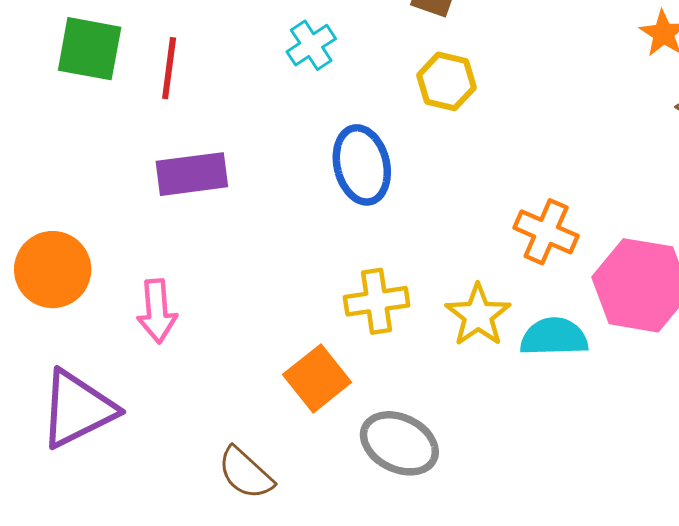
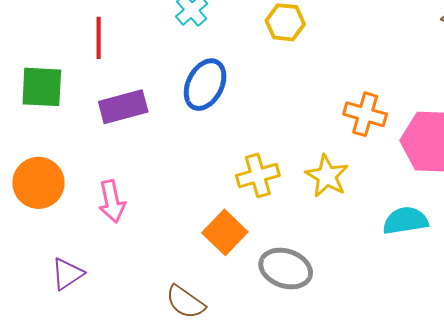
green square: (90, 49) -> (42, 87), moved
blue ellipse: (362, 165) -> (205, 85), moved, turned 48
cyan semicircle: (554, 337) -> (405, 221), moved
purple triangle: (77, 409) -> (67, 274), size x0.6

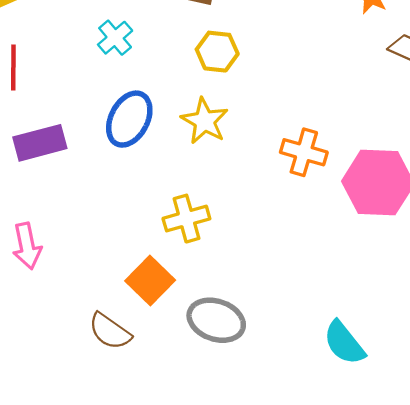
yellow star: (327, 176) -> (205, 121), moved
cyan semicircle: (405, 221) -> (344, 343), moved, turned -120
brown semicircle: (185, 302) -> (110, 331), moved

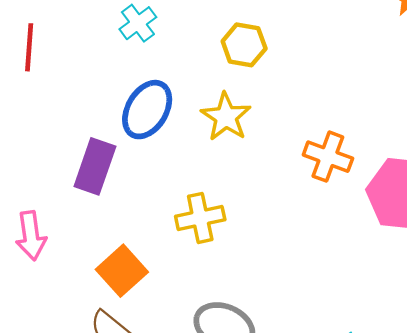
purple rectangle: (40, 143) -> (95, 166), moved, turned -60
orange square: (150, 280) -> (122, 271), moved

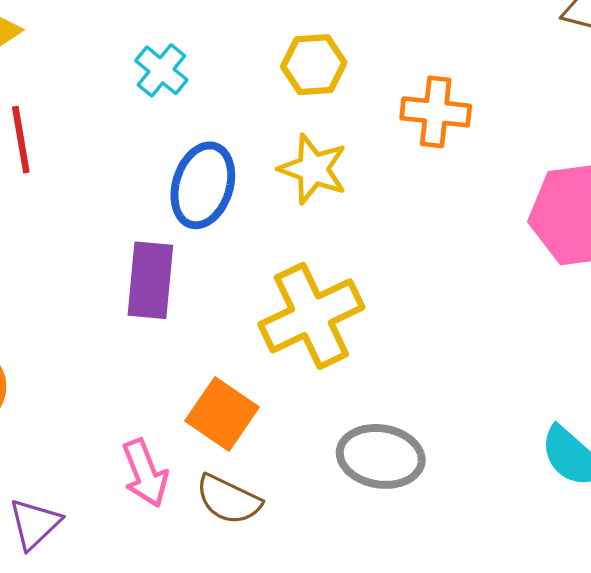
orange cross: (328, 157) -> (436, 112), moved
yellow cross: (200, 218) -> (311, 316), size x1.5
pink arrow: (31, 236) -> (145, 473), moved

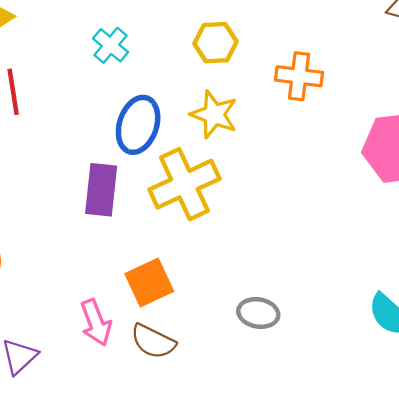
yellow cross: (311, 316) -> (184, 184), moved
orange square: (222, 414) -> (149, 283), turned 30
gray ellipse: (381, 456) -> (258, 313), size x0.7

